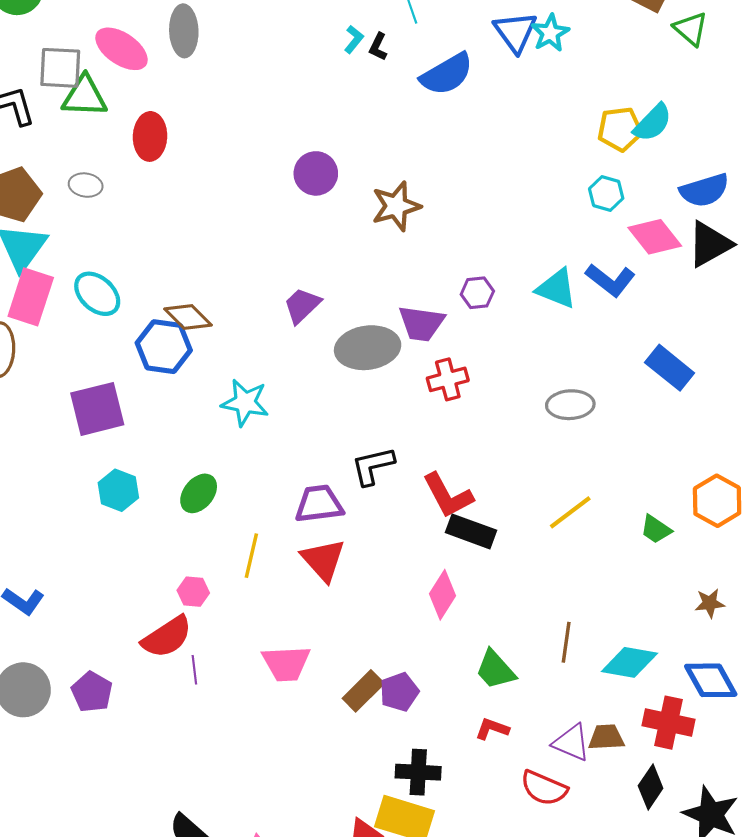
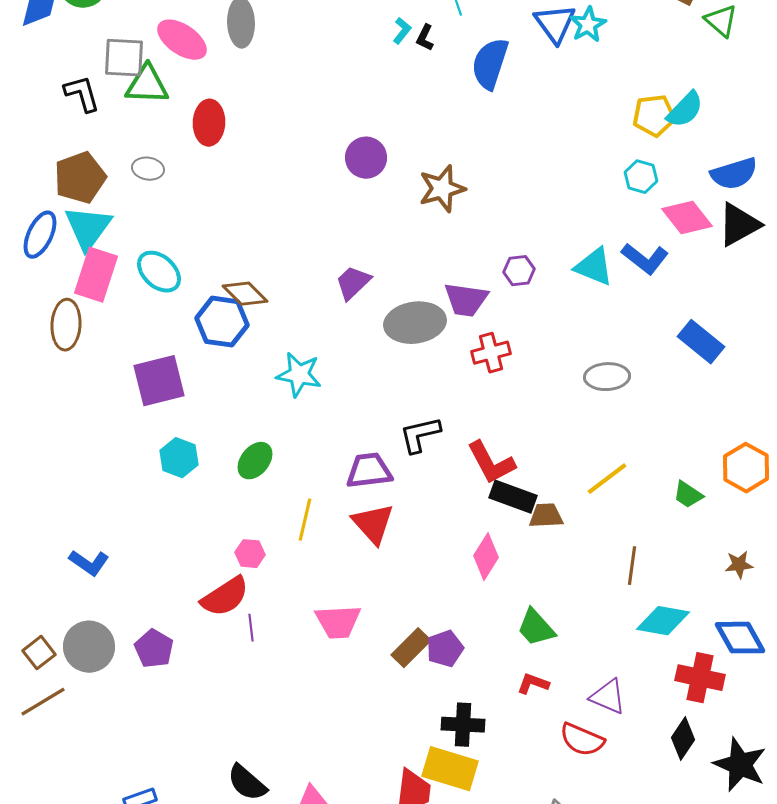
blue semicircle: (447, 74) -> (490, 64), turned 138
brown line: (566, 642) -> (632, 566), moved
brown trapezoid: (606, 737) -> (546, 516), moved

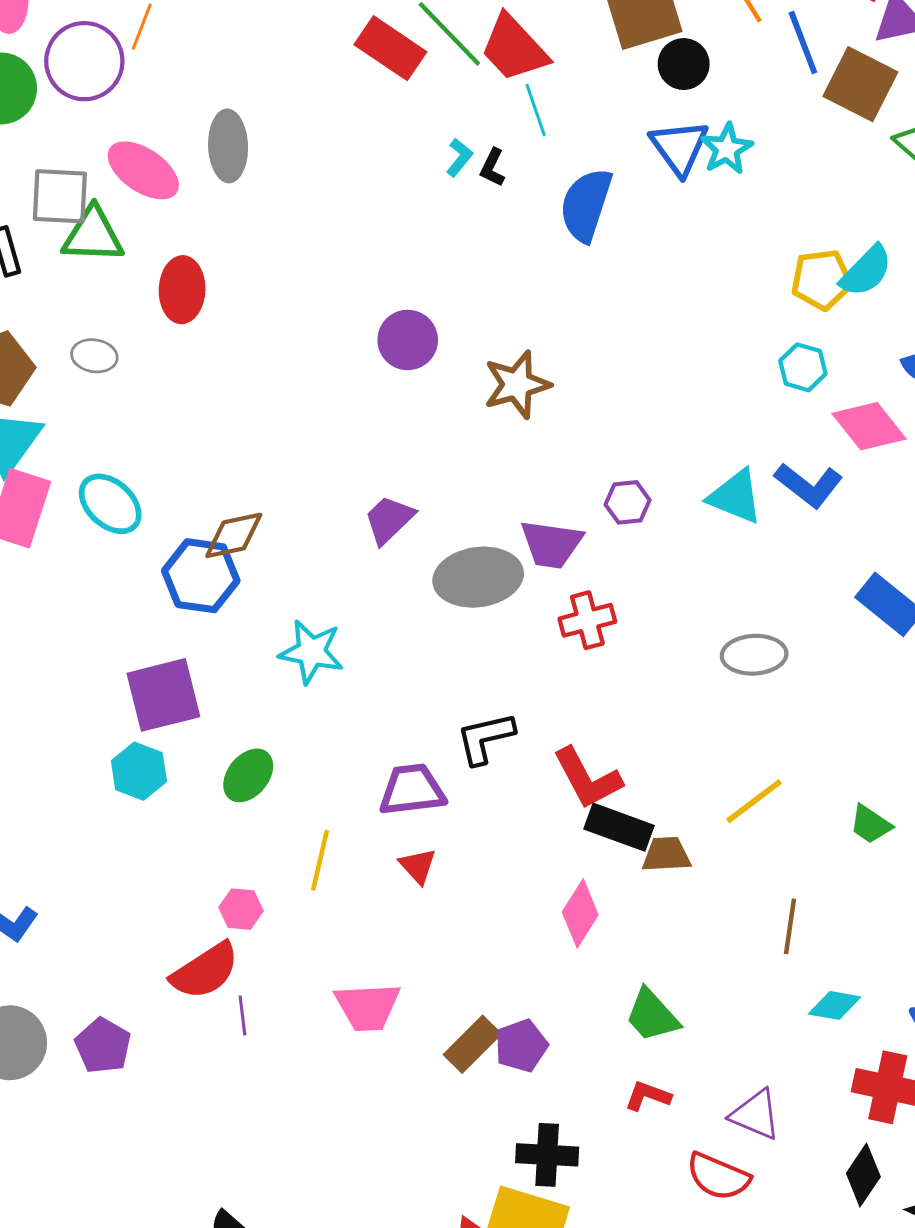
brown diamond: (245, 294) -> (234, 535), turned -57
purple square: (159, 381) -> (163, 695), moved
red triangle: (373, 524) -> (418, 866), size x0.6
cyan diamond: (663, 621) -> (835, 1005), size x0.7

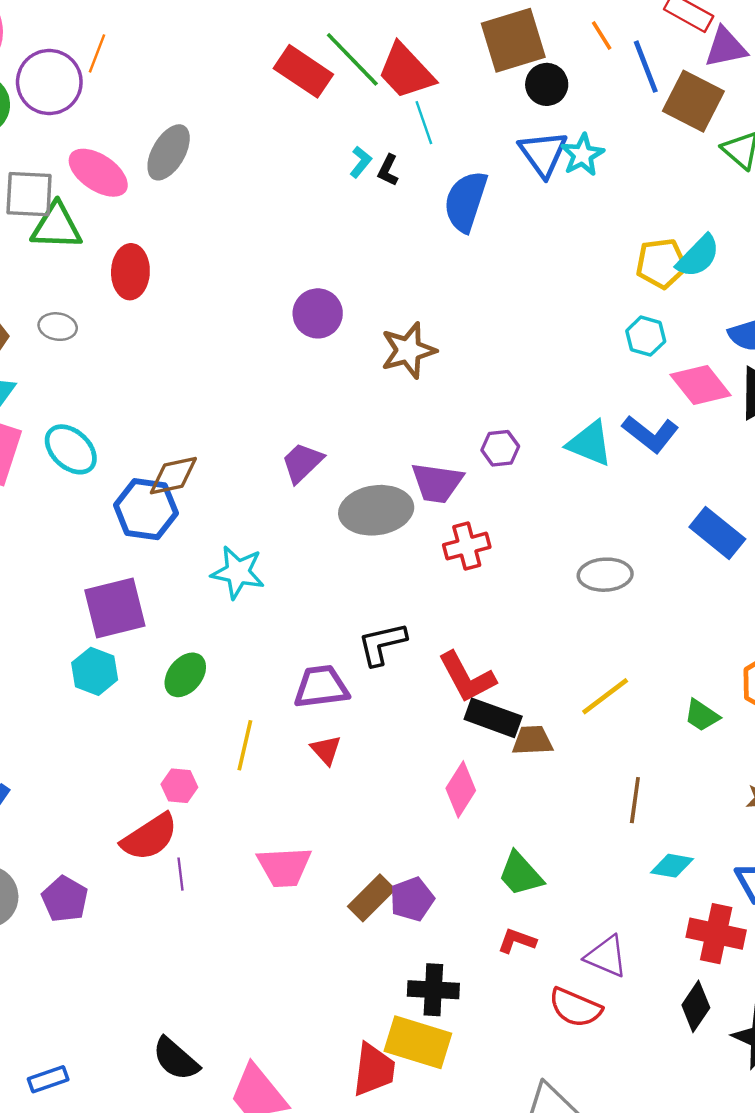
gray ellipse: (228, 146) -> (169, 152), turned 32

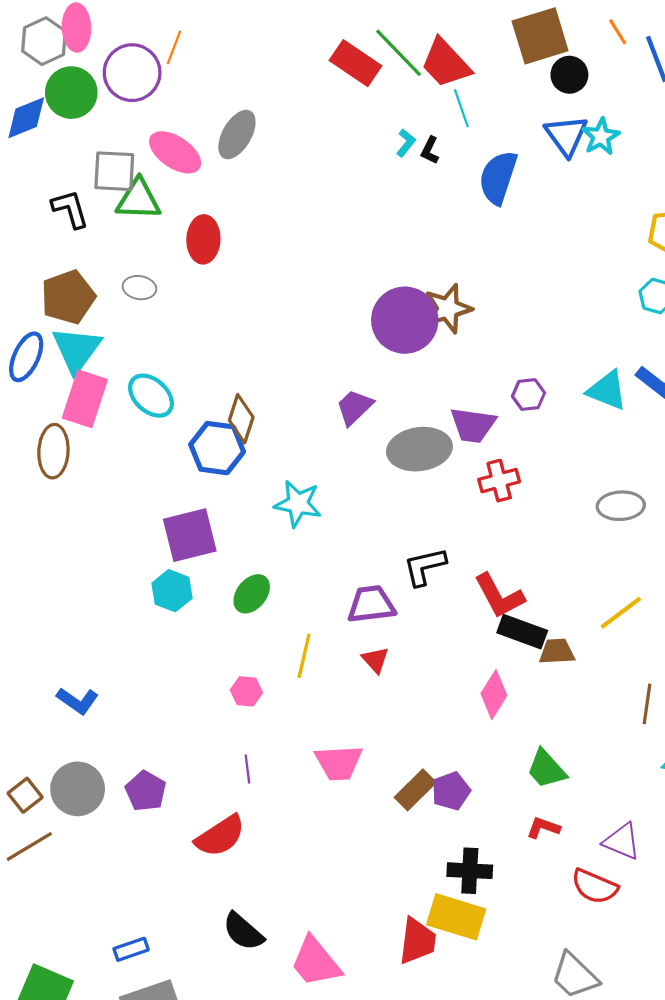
purple circle: (318, 313) -> (405, 320), moved, size x1.5
brown diamond: (173, 476) -> (241, 419), turned -60
red semicircle: (149, 837) -> (220, 836), moved

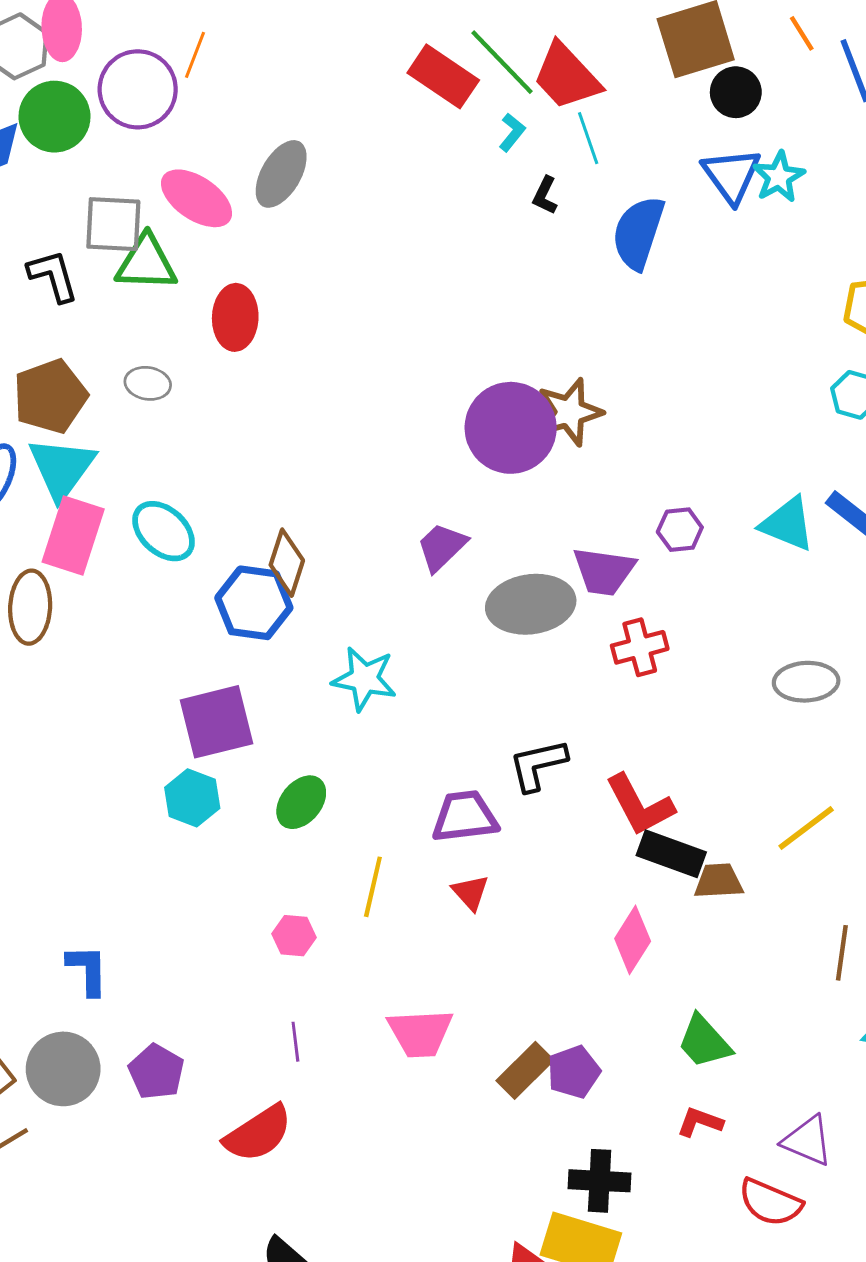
cyan L-shape: (406, 143) -> (512, 132), moved
blue L-shape: (78, 701) -> (87, 970), moved, turned -126

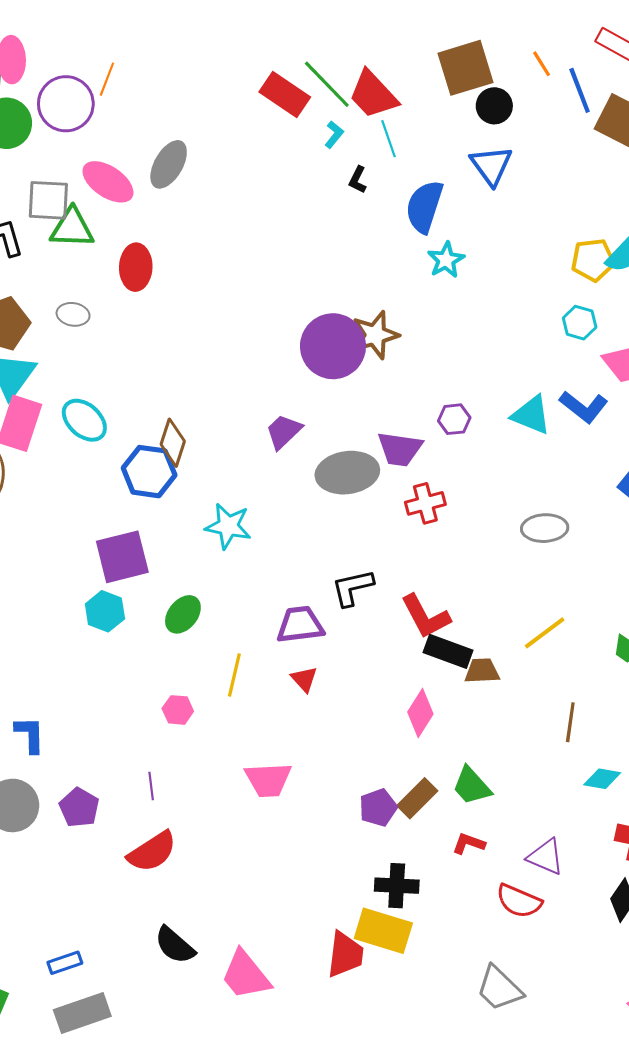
cyan star: (779, 177) -> (446, 260), moved
purple line: (295, 1042) -> (151, 786), moved
brown rectangle: (525, 1070) -> (417, 798), moved

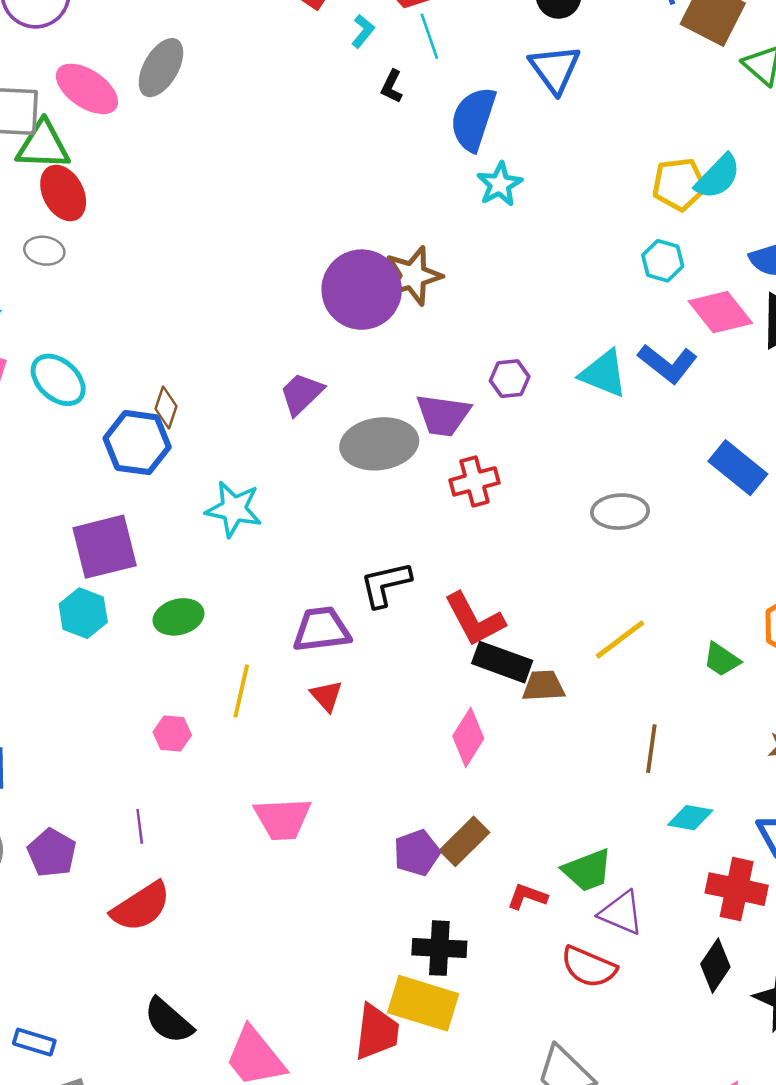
red ellipse: (136, 267) -> (63, 193), moved, turned -30
brown diamond: (173, 443) -> (166, 407), size x0.7
green ellipse: (183, 614) -> (179, 617), turned 36
green trapezoid: (472, 786) -> (587, 870), moved, turned -69
blue rectangle: (65, 963) -> (34, 1042), turned 36

